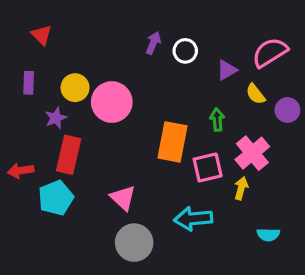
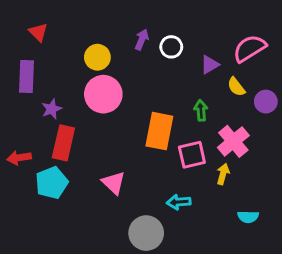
purple rectangle: (29, 83) -> (26, 76), size x1.5
yellow circle: (75, 88) -> (97, 57), moved
cyan arrow: (193, 219) -> (179, 202), size x0.7
gray circle: (134, 243) -> (146, 233), moved

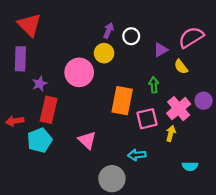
red triangle: (38, 32) -> (29, 25), size x1.6
yellow circle: (97, 57) -> (104, 53), moved
purple circle: (266, 102) -> (204, 101), moved

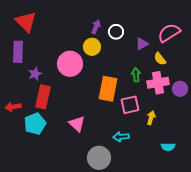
pink cross: (179, 109) -> (158, 83), moved, turned 30

